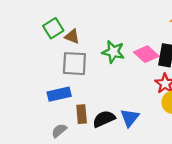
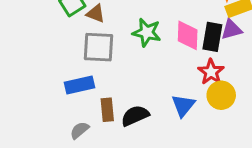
pink diamond: (146, 54) -> (188, 35), turned 50
blue triangle: (130, 118) -> (183, 105), moved

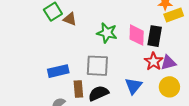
purple triangle: (231, 30) -> (168, 63), moved
gray square: (98, 47) -> (97, 66), moved
yellow circle: (221, 95) -> (169, 87), moved

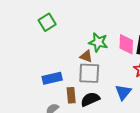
brown triangle: (70, 19) -> (86, 56), moved

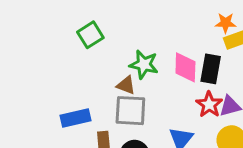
green square: (47, 22) -> (90, 35), moved

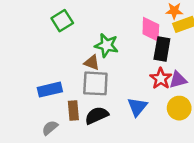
pink diamond: (185, 67) -> (151, 29), moved

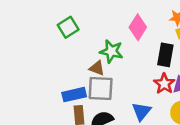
pink diamond: (151, 29) -> (138, 27), moved, turned 30
blue rectangle: (50, 90) -> (74, 95), moved

